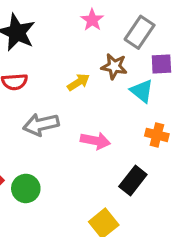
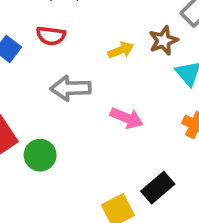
brown star: (114, 66) -> (163, 41), turned 30
black rectangle: (133, 180) -> (158, 188), moved

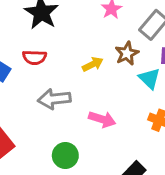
green circle: (40, 155) -> (65, 155), moved

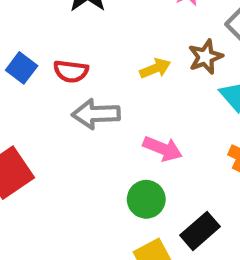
red semicircle: (34, 57) -> (71, 71), moved
green circle: (65, 155) -> (146, 199), moved

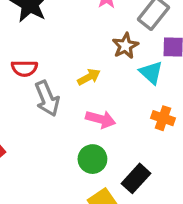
yellow arrow: (155, 68) -> (89, 77), moved
gray arrow: (96, 114) -> (47, 99), turned -104

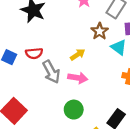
pink arrow: (101, 119) -> (78, 78), moved
green circle: (92, 159) -> (74, 110), moved

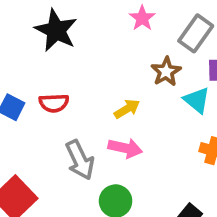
gray arrow: (51, 72) -> (80, 160), moved

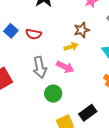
brown star: (166, 72) -> (82, 30), moved

